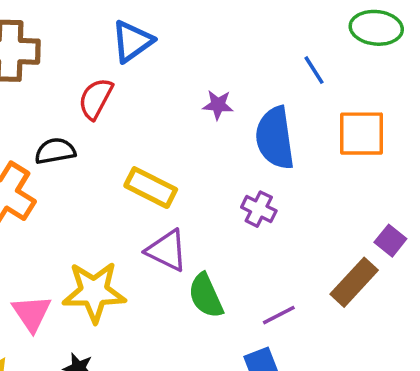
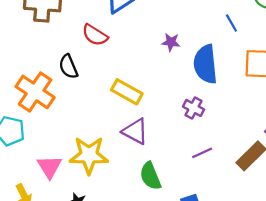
red semicircle: (96, 99) -> (95, 35), turned -88
black semicircle: (55, 151) -> (68, 67), turned -105
green semicircle: (206, 296) -> (150, 176), moved
purple line: (279, 315) -> (202, 153), moved

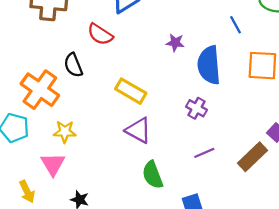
yellow star: (89, 155) -> (65, 132), moved, size x0.6

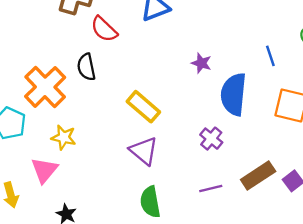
red semicircle: (100, 34) -> (104, 29), moved
brown rectangle: (253, 157) -> (258, 176), moved

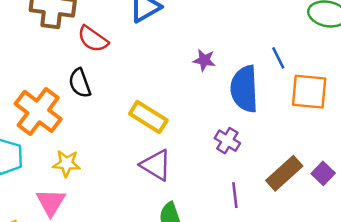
blue line: (270, 56) -> (278, 58), moved
purple line: (211, 189) -> (235, 195), turned -75

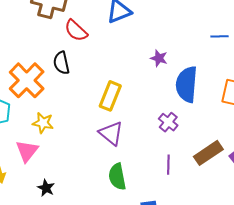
blue line: (278, 58) -> (220, 36), moved, turned -72
yellow rectangle: (148, 117) -> (110, 96), turned 72

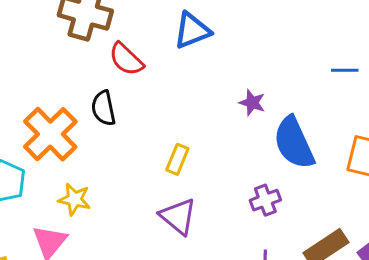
blue semicircle: (187, 84) -> (294, 143), turned -30
yellow rectangle: (110, 96) -> (177, 159), size x0.7
purple cross: (168, 122) -> (265, 200), turned 30

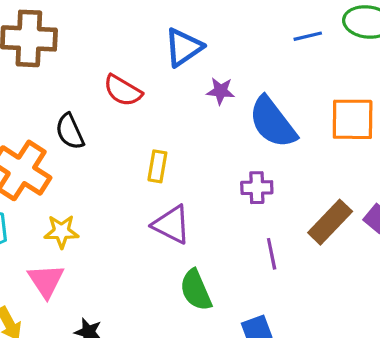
blue triangle: (192, 31) -> (184, 47), moved
red semicircle: (126, 59) -> (123, 91), moved
purple cross: (265, 200) -> (257, 188), turned 32

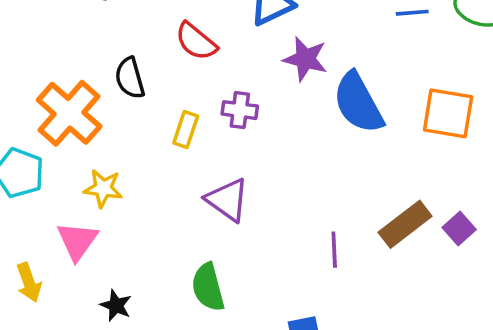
purple star: (221, 91) -> (305, 59), size x1.4
yellow rectangle: (157, 166) -> (186, 129), moved
purple cross: (257, 188) -> (240, 110), moved
green semicircle: (196, 290) -> (208, 287), moved

